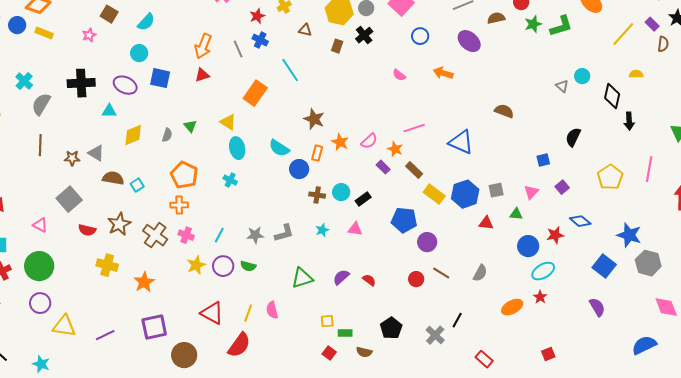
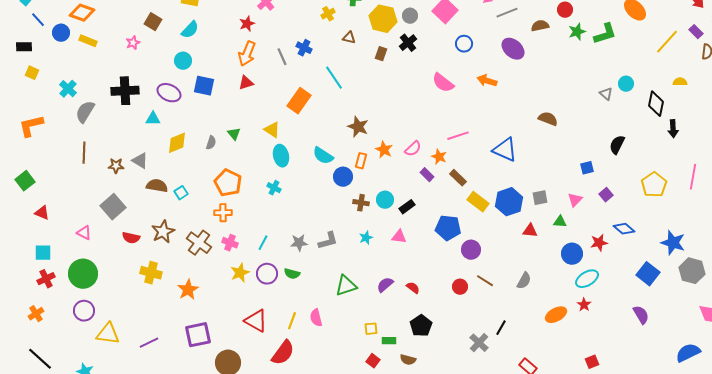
red star: (257, 16) -> (247, 24), moved
pink semicircle: (399, 75) -> (443, 83), size x1.6
black pentagon: (391, 328) -> (421, 326), moved

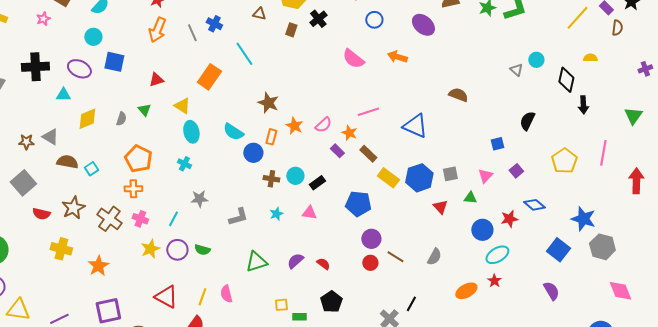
red triangle: (246, 83) -> (156, 80), moved
red triangle: (530, 231) -> (440, 207), turned 42
gray star: (299, 243) -> (199, 199), moved
purple circle: (471, 250) -> (371, 239), moved

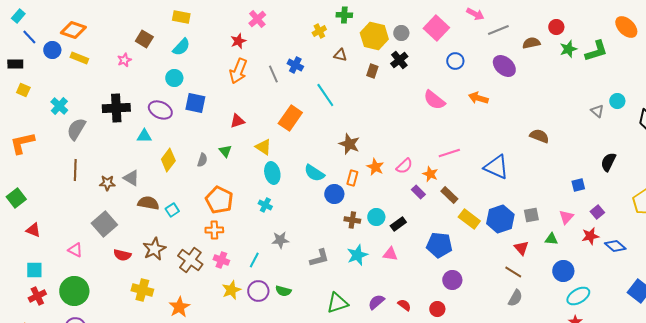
yellow diamond: (87, 119) -> (168, 160), turned -30
cyan star: (276, 214) -> (357, 255), size x1.5
red star: (509, 219) -> (590, 236), moved
brown line: (395, 257) -> (513, 272), moved
red circle: (370, 263) -> (437, 309), moved

